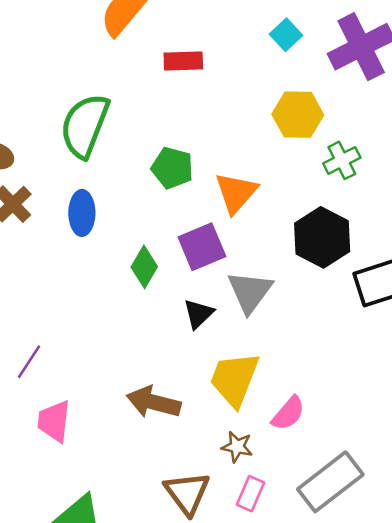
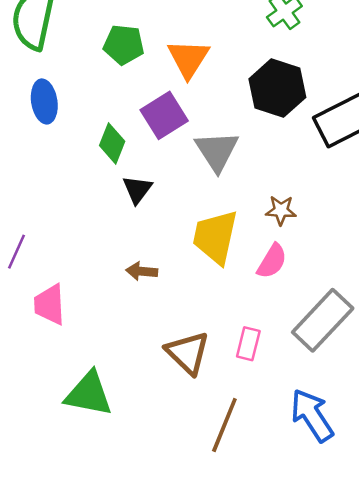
black triangle: (198, 314) -> (137, 190), moved
brown arrow: (154, 402) -> (142, 271), size x0.6
brown star: (237, 447) -> (281, 210), moved

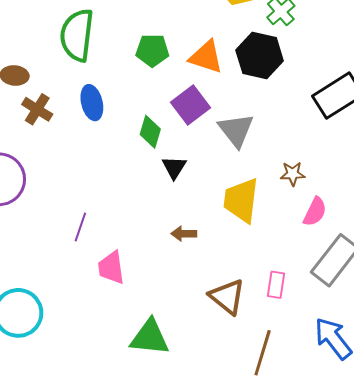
orange triangle: (188, 59) -> (206, 57), turned -39
black hexagon: (277, 88) -> (260, 55), moved
pink semicircle: (272, 261) -> (315, 212), moved

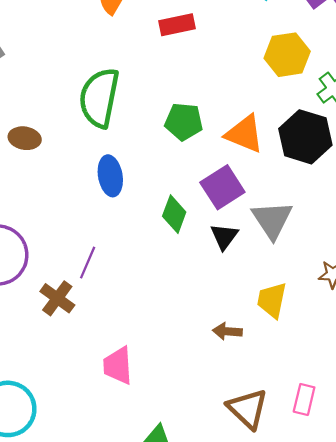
brown cross: (37, 109) -> (57, 298), moved
black triangle: (174, 167) -> (224, 236), moved
yellow trapezoid: (241, 200) -> (272, 300), size x0.7
purple line: (80, 227) -> (88, 263), moved
brown arrow: (184, 234) -> (227, 331), moved

